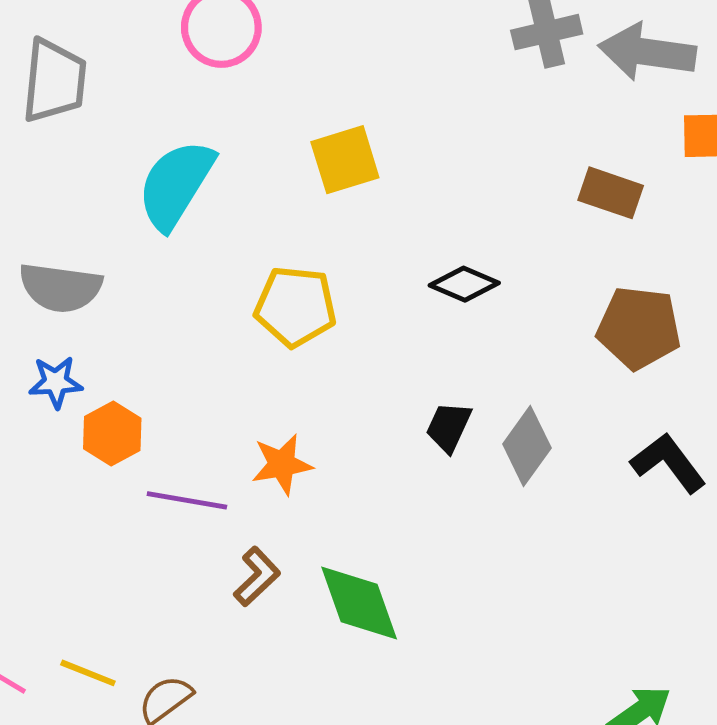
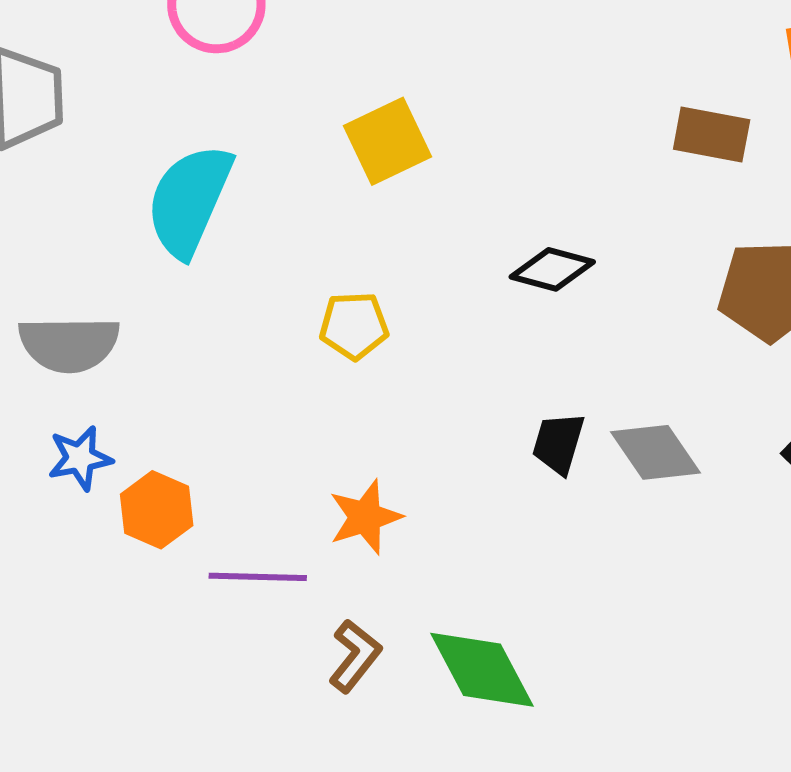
yellow pentagon: (295, 306) -> (354, 326), size x0.7
gray diamond: (527, 446) -> (655, 452), turned -62

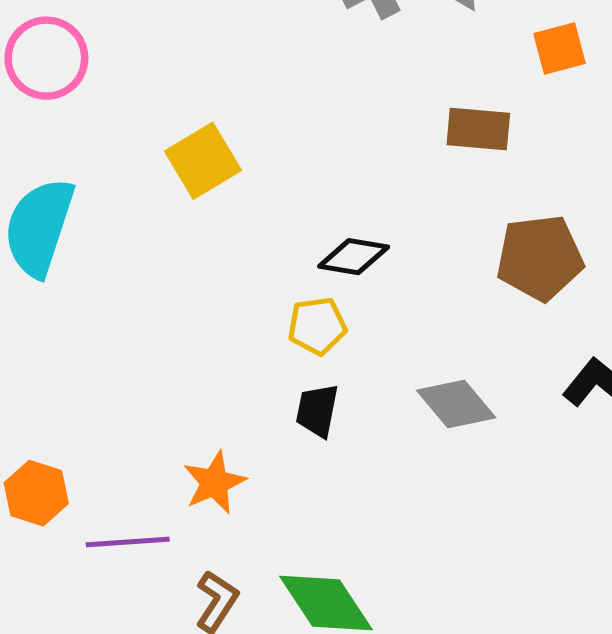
yellow pentagon: (354, 326) -> (317, 326), moved
black trapezoid: (558, 443) -> (317, 410), moved

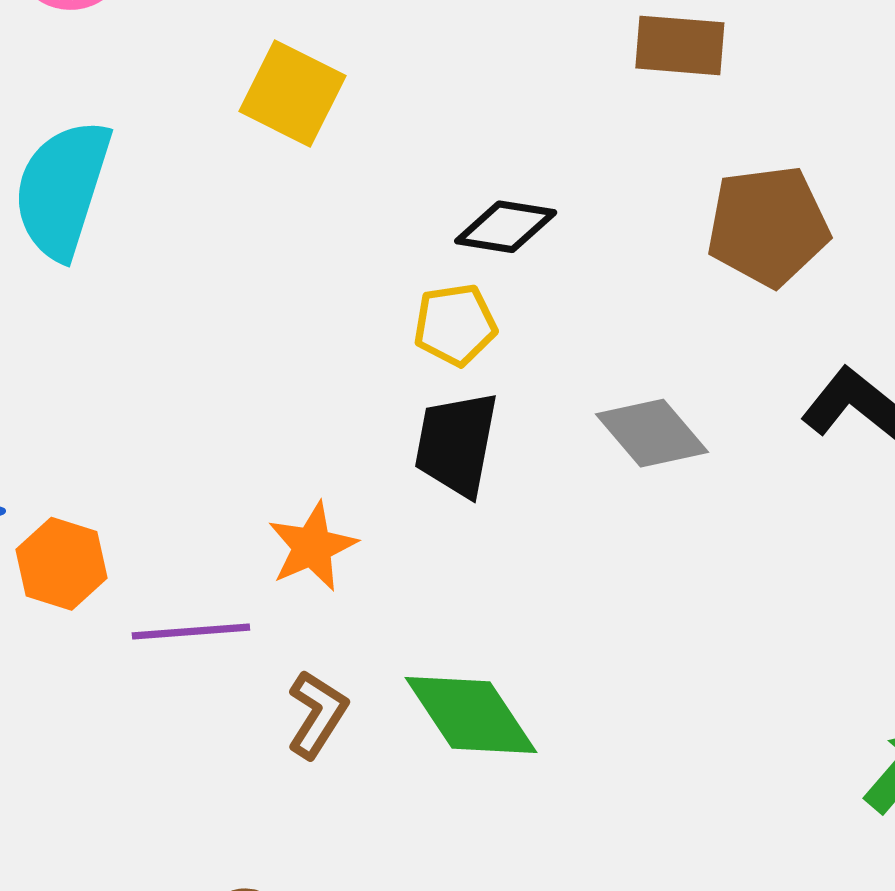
yellow square: (203, 161) -> (292, 94), turned -32
black trapezoid: (317, 410) -> (456, 444), size x1.4

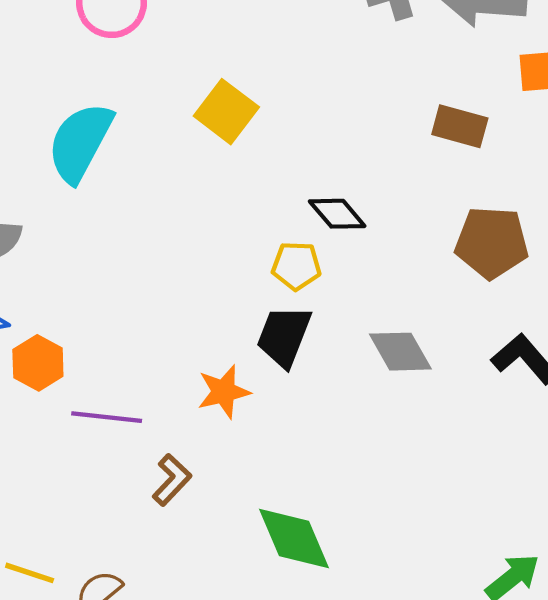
black diamond: (506, 227) -> (337, 214), turned 30
orange star: (312, 547) -> (224, 392), moved
green diamond: (471, 715) -> (294, 538), moved

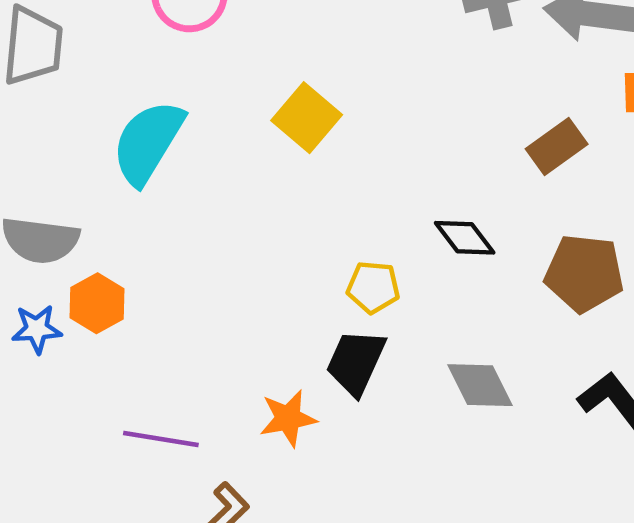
brown rectangle: (460, 126) -> (557, 147), turned -54
black diamond: (337, 214) -> (465, 238), moved
orange hexagon: (38, 363) -> (97, 303), moved

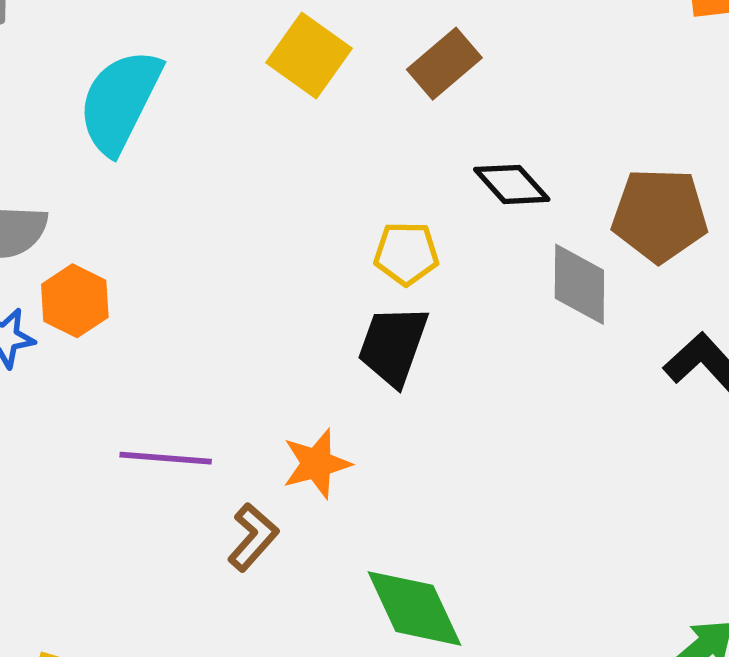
brown rectangle: (557, 147) -> (444, 64), moved
gray diamond: (480, 385) -> (579, 284), moved, turned 32
orange star: (288, 418) -> (317, 464), moved

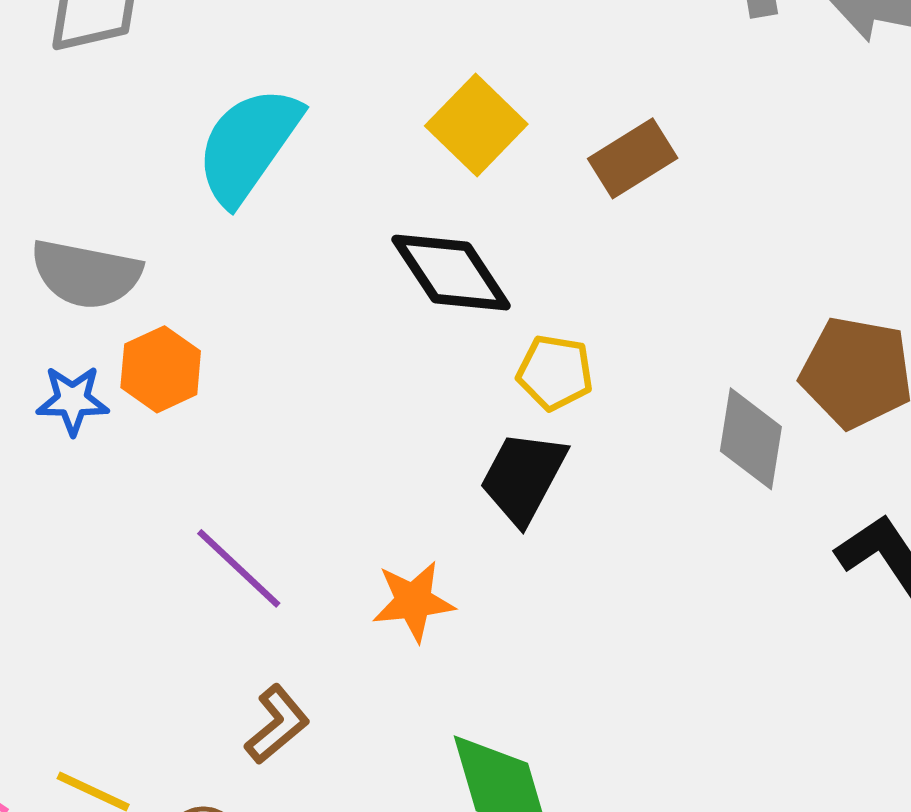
black diamond: (512, 184) -> (451, 273), moved, size x1.4
purple line: (166, 458) -> (239, 568), turned 30
brown L-shape: (253, 537) -> (277, 724), moved

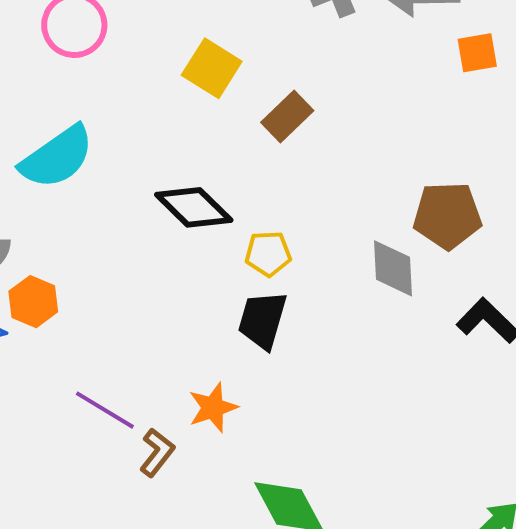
yellow square: (476, 125) -> (212, 68), moved
cyan semicircle: (248, 145) -> (57, 157), turned -148
brown L-shape: (277, 724) -> (157, 452), moved

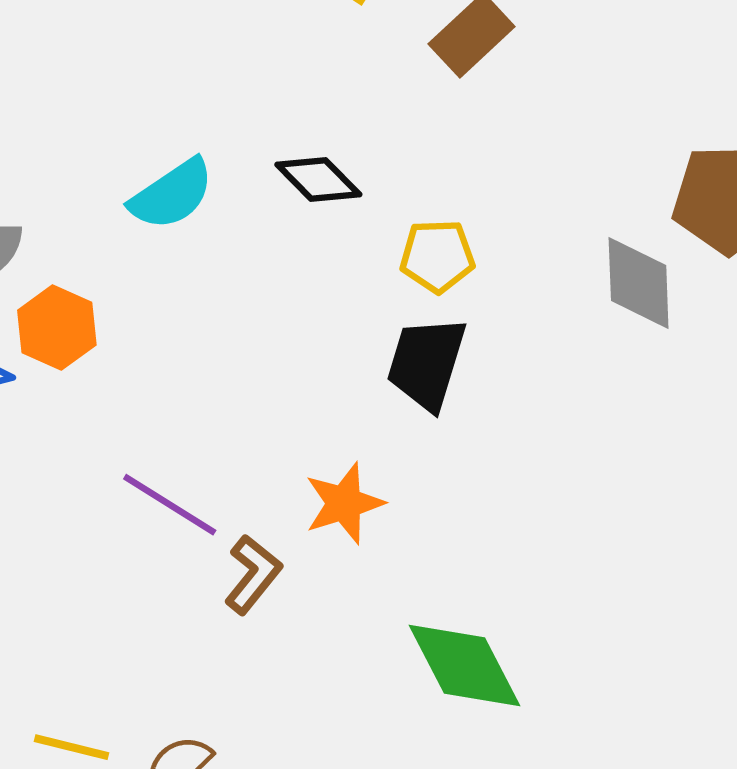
cyan semicircle: (57, 157) -> (172, 194), moved, size x0.7
black diamond: (194, 207) -> (318, 179), size x0.7

